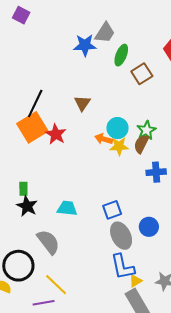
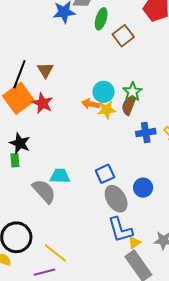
brown triangle: (82, 103) -> (45, 70), moved
black star: (27, 206) -> (20, 143), moved
gray semicircle: (48, 242) -> (44, 191), moved

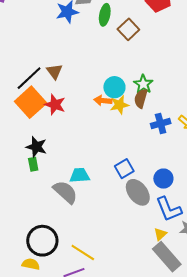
black line: (19, 74) -> (29, 78), turned 32
blue L-shape: (120, 230) -> (169, 209), moved

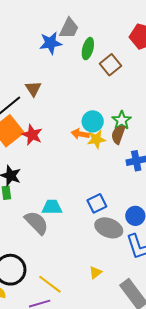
brown triangle: (54, 71) -> (33, 89), moved
gray ellipse: (138, 192) -> (109, 228), turned -36
yellow triangle: (160, 234) -> (95, 272), moved

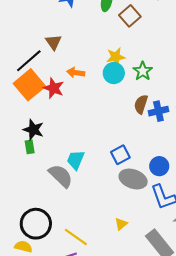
orange arrow: (80, 134) -> (76, 73), moved
brown semicircle: (118, 134) -> (141, 104), moved
yellow star: (96, 139) -> (116, 57), moved
cyan trapezoid: (52, 207) -> (76, 160), turned -65

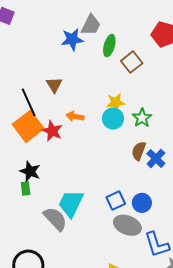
black line: (29, 61) -> (29, 102), turned -76
blue cross: (158, 111) -> (156, 159), turned -36
cyan trapezoid: (76, 160) -> (71, 203), size x1.4
blue circle: (159, 166) -> (142, 203), moved

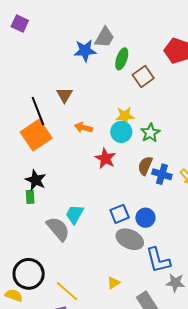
red star: (52, 131) -> (105, 158), moved
blue cross: (156, 159) -> (162, 174), turned -30
cyan trapezoid: (71, 203) -> (75, 214), size x0.7

